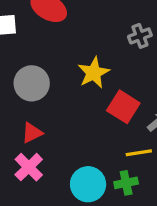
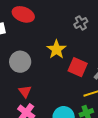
red triangle: (32, 133) -> (25, 91), turned -32

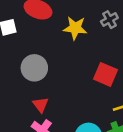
yellow star: (56, 49) -> (75, 28), moved, turned -30

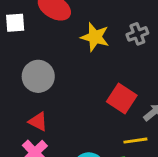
red triangle: (40, 105) -> (38, 121), turned -35

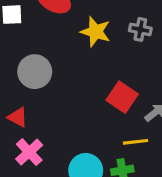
gray cross: (137, 34) -> (140, 29), turned 30
red triangle: (38, 121) -> (18, 117), moved

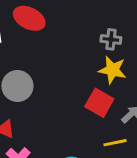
yellow star: (96, 32) -> (112, 70), moved

